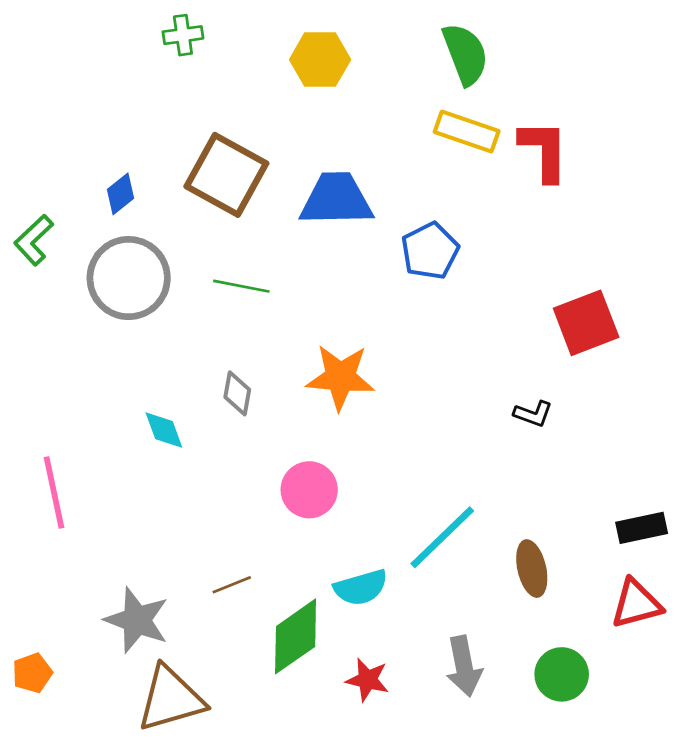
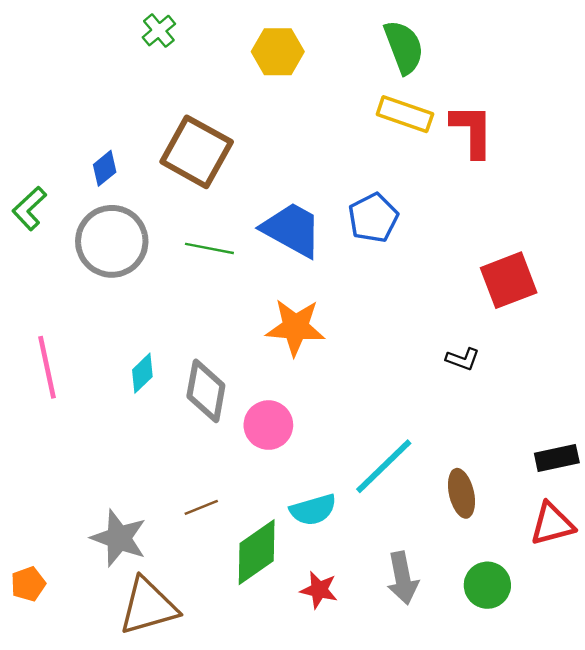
green cross: (183, 35) -> (159, 31), turned -32
blue trapezoid: (336, 199) -> (292, 230), moved, turned 30
gray diamond: (237, 393) -> (206, 391), moved, size x1.6
cyan diamond: (164, 430) -> (142, 373), turned 66
pink line: (54, 493) -> (47, 367), moved

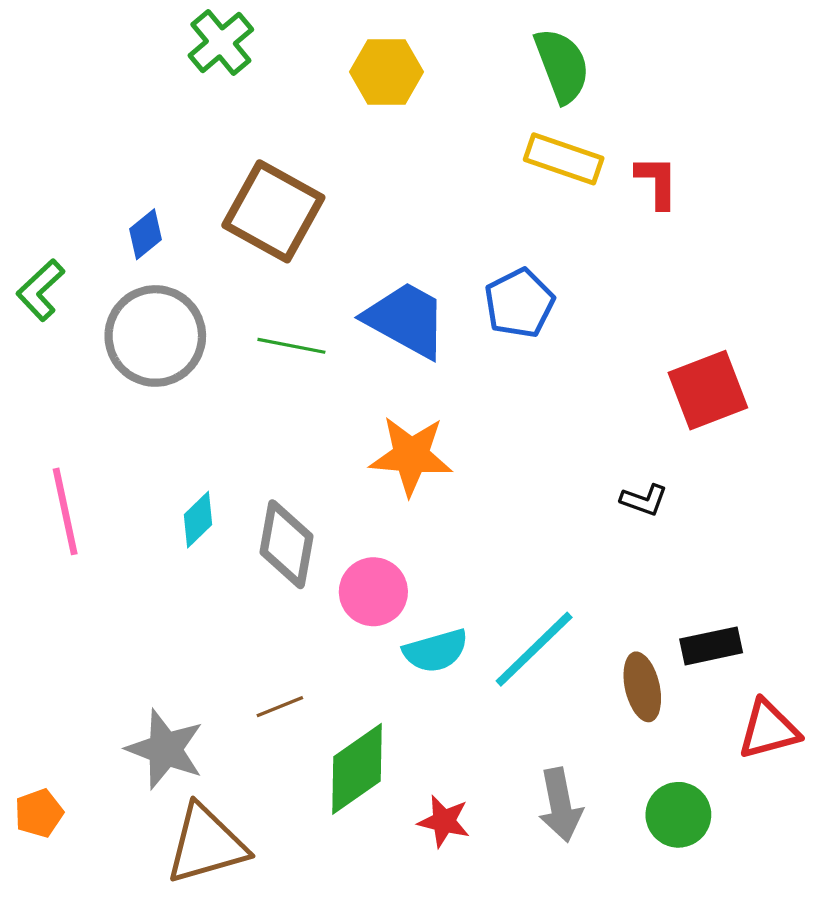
green cross: (159, 31) -> (221, 42), size x1.4
red L-shape: (472, 131) -> (657, 182), size x0.7
black rectangle: (557, 458) -> (711, 646), moved
cyan semicircle: (313, 510) -> (436, 651), moved

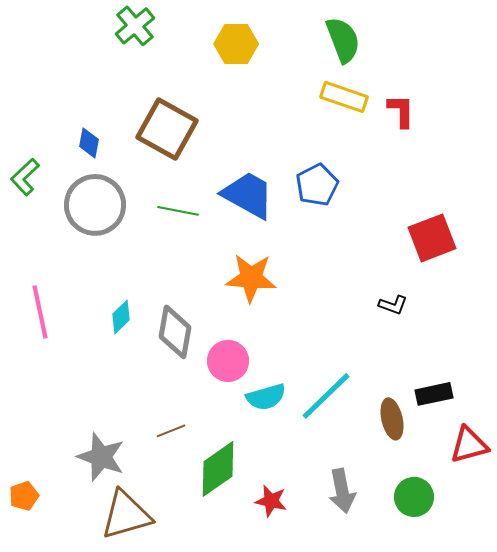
blue diamond: (145, 234) -> (89, 143), turned -40

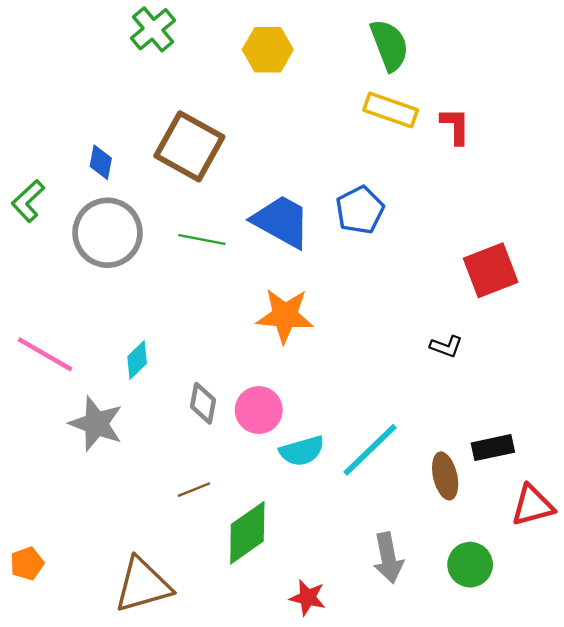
pink line: (40, 312) -> (45, 354), turned -48
gray diamond: (175, 332) -> (203, 403), moved, size x0.7
gray star: (101, 457) -> (96, 424), moved
red star: (271, 501) -> (308, 598), moved

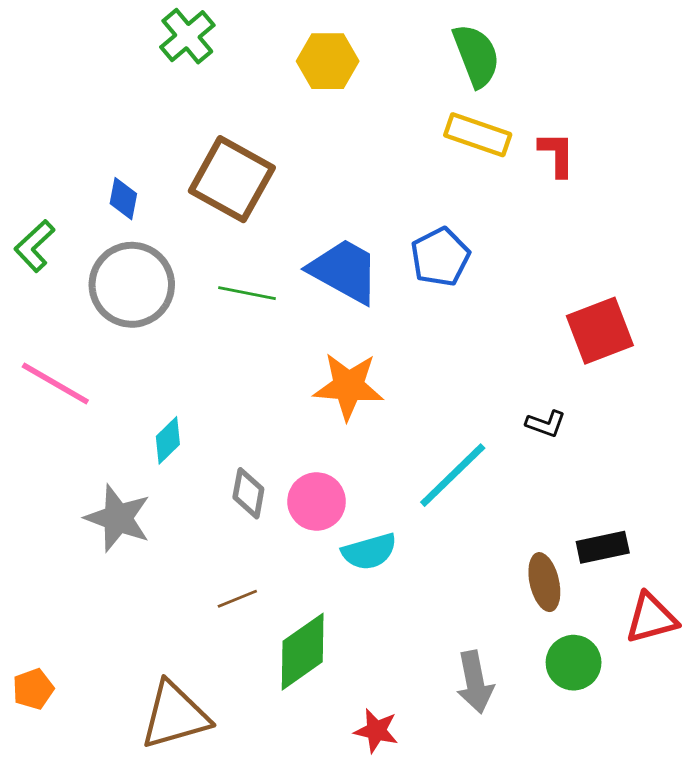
pink line: (45, 354) -> (55, 383), moved
cyan line: (370, 450) -> (453, 475), moved
green circle: (470, 565) -> (574, 663), moved

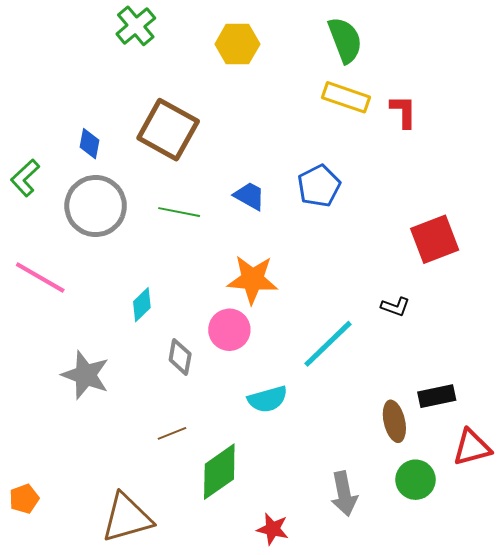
blue trapezoid: (344, 271) -> (249, 196), size x0.6
cyan diamond: (168, 440) -> (142, 305), moved
pink circle: (317, 501) -> (229, 330), moved

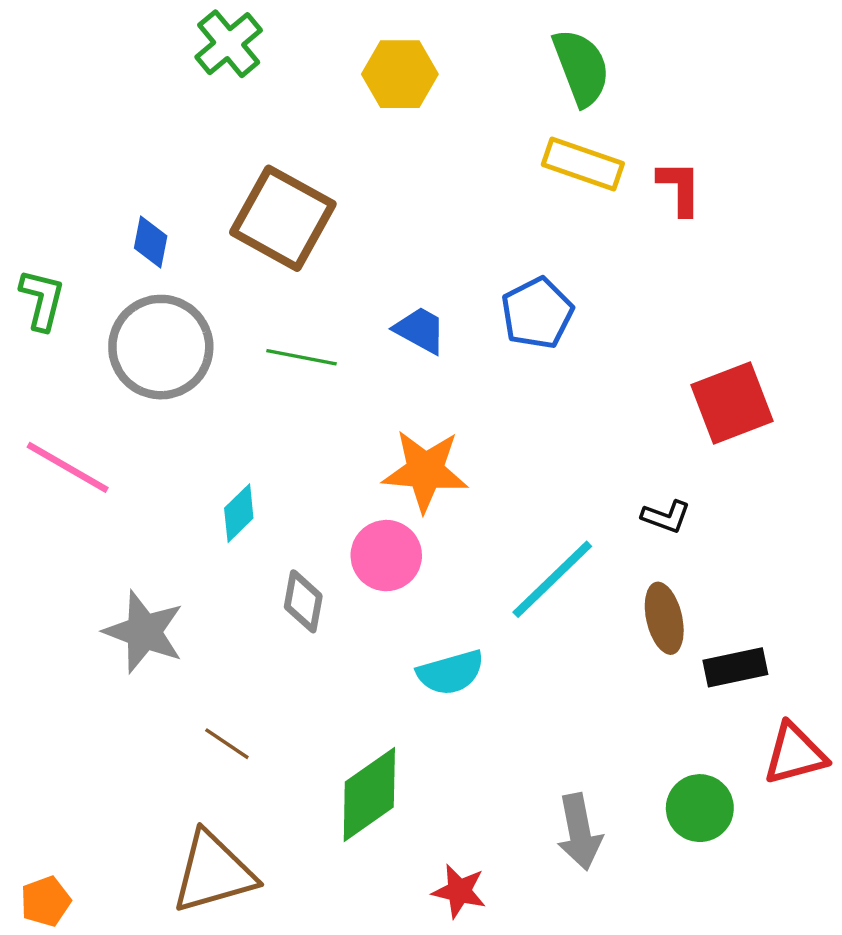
green L-shape: (25, 178) -> (42, 300), turned 147
brown ellipse: (394, 421) -> (664, 618), moved
brown line: (172, 433) -> (227, 744), moved, turned 56
orange pentagon: (24, 499) -> (46, 901), moved

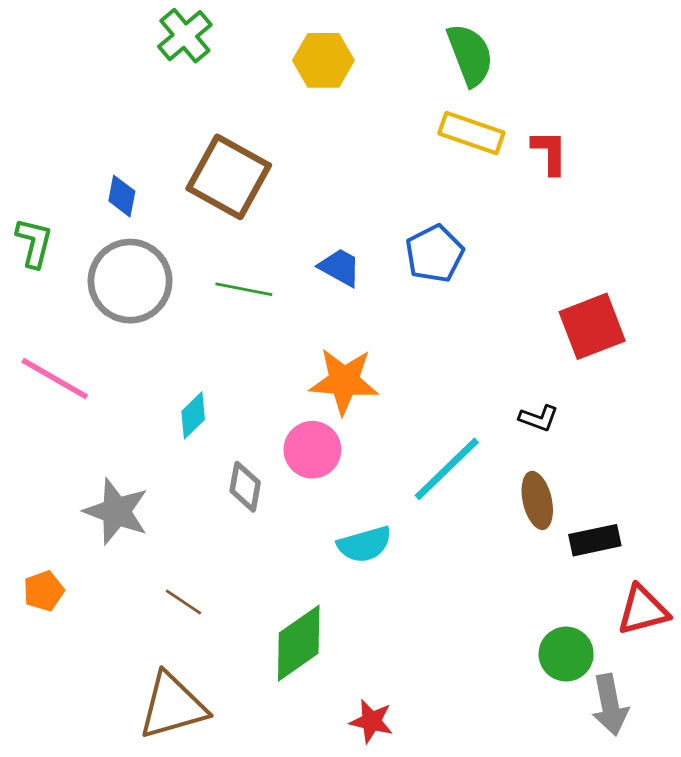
gray arrow: (579, 832) -> (610, 705), moved
orange pentagon: (46, 901) -> (44, 591), moved

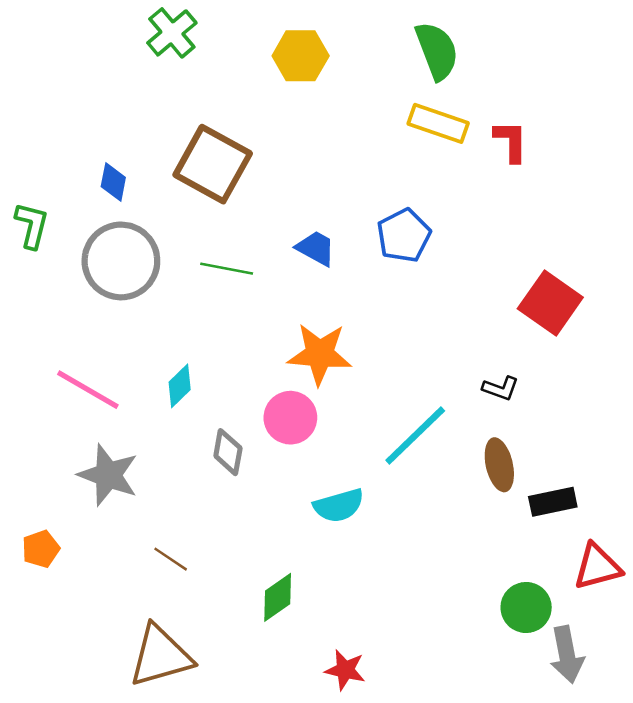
red square: (592, 326) -> (550, 303), turned -34
pink line: (55, 378) -> (88, 390), moved
green diamond: (299, 643) -> (278, 597), size x0.7

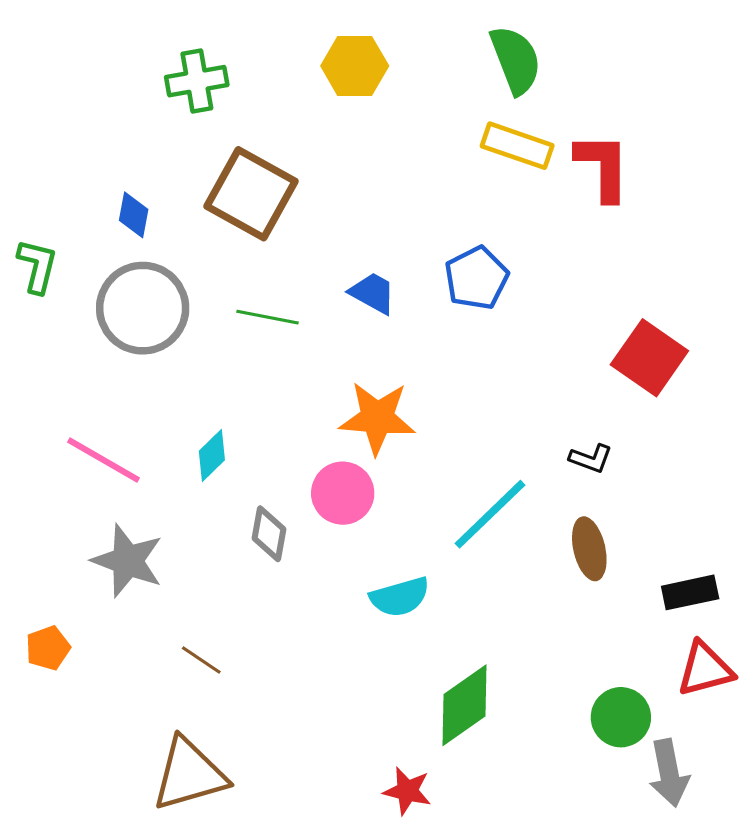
green cross: (172, 33) -> (197, 81), moved, turned 30
red L-shape: (511, 141) -> (603, 167), size x1.4
black rectangle: (553, 502) -> (690, 592), moved
green diamond: (278, 597) -> (464, 705), moved, size x1.4

